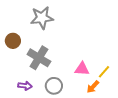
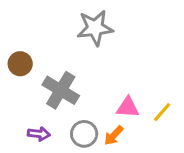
gray star: (42, 18) -> (95, 28), moved
orange arrow: (93, 87) -> (114, 135), moved

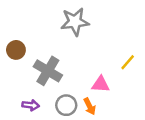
yellow line: (162, 112) -> (128, 62), moved
orange arrow: (114, 135) -> (90, 106), turned -70

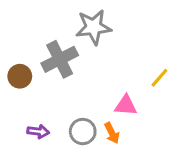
brown circle: (16, 50) -> (20, 76), moved
gray cross: (48, 71) -> (60, 59), moved, turned 32

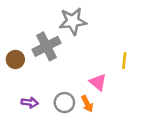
yellow line: (159, 78) -> (124, 61), turned -35
pink triangle: (126, 105) -> (98, 82), turned 36

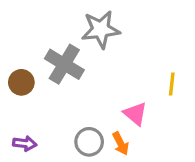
gray cross: (46, 46) -> (64, 64), turned -32
purple arrow: (30, 103) -> (25, 143), moved

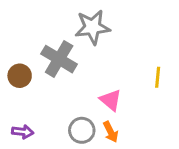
pink triangle: (135, 114) -> (111, 100), moved

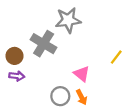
yellow line: (158, 77) -> (116, 57), turned 32
purple arrow: (23, 132) -> (17, 76), moved

